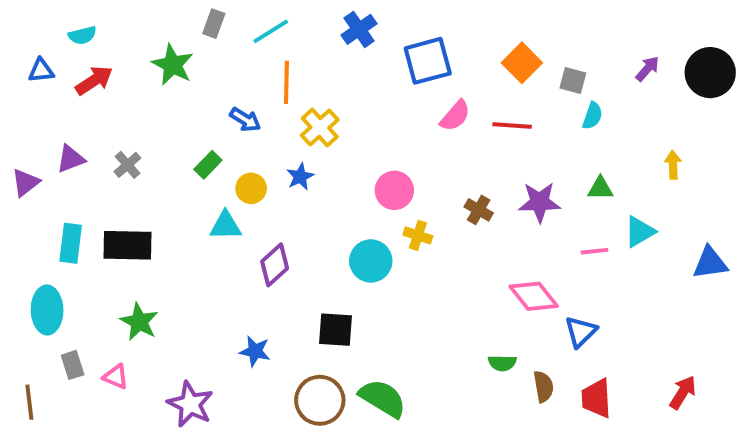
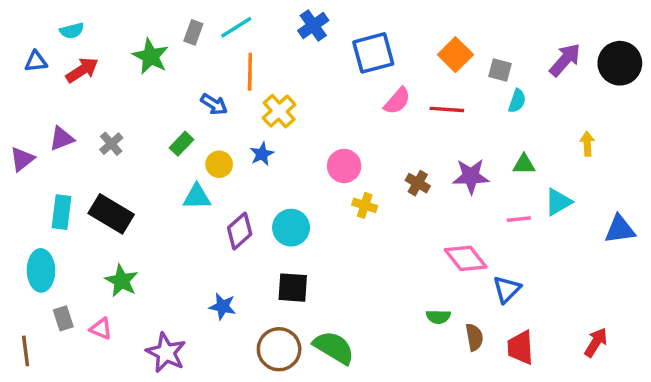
gray rectangle: (214, 24) -> (193, 32), moved
purple arrow: (647, 69) -> (565, 60), size x1.5
black rectangle: (127, 245) -> (111, 214), turned 30
cyan circle: (371, 261) -> (291, 228), moved

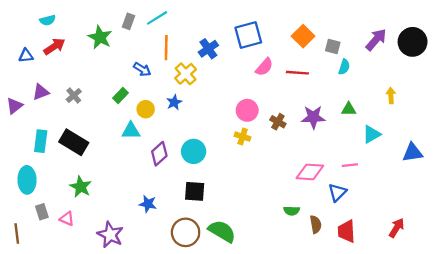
blue cross: (313, 26) -> (208, 49), moved
blue triangle: (36, 61) -> (26, 56), moved
pink circle: (344, 166) -> (247, 110), moved
pink line: (519, 219) -> (350, 165), moved
pink diamond: (466, 258) -> (310, 172), turned -48

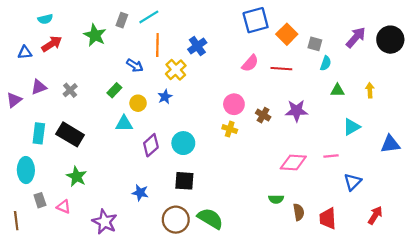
blue square: (248, 35) -> (256, 20), moved
green triangle: (349, 109) -> (337, 90), moved
blue triangle: (337, 192) -> (353, 182), moved

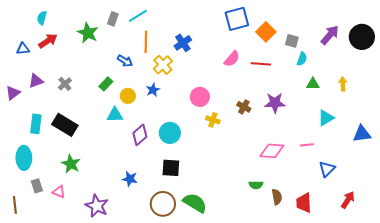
cyan semicircle: (45, 19) -> (42, 18), turned 120
pink circle: (234, 104) -> (200, 97), moved

